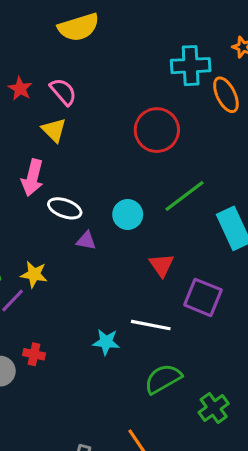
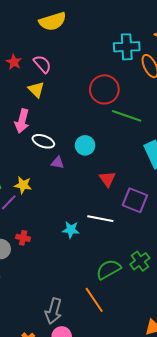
green line: (184, 196) -> (127, 116), moved, turned 56
green semicircle: (163, 379) -> (108, 269), moved
green cross: (214, 408) -> (140, 261), moved

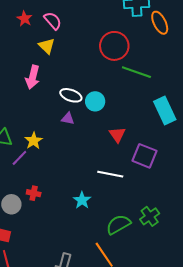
white ellipse: (43, 141) -> (71, 95), moved
yellow star: (23, 185) -> (34, 141), turned 30
cyan star: (71, 230) -> (82, 200), moved, turned 30

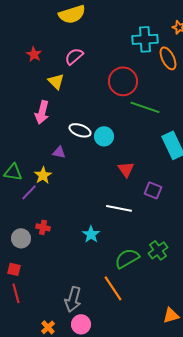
pink semicircle: (53, 21) -> (74, 56), moved, turned -90
purple triangle: (68, 119) -> (59, 152), moved
purple square: (145, 156) -> (153, 190), size x0.7

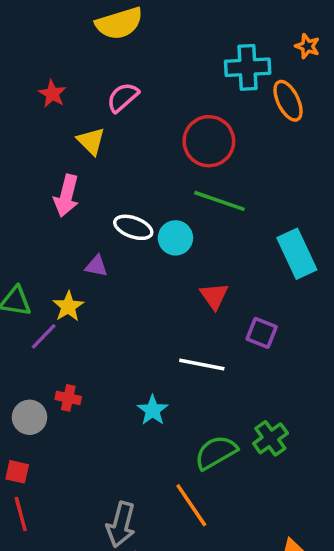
green line: (145, 107) -> (219, 201), moved

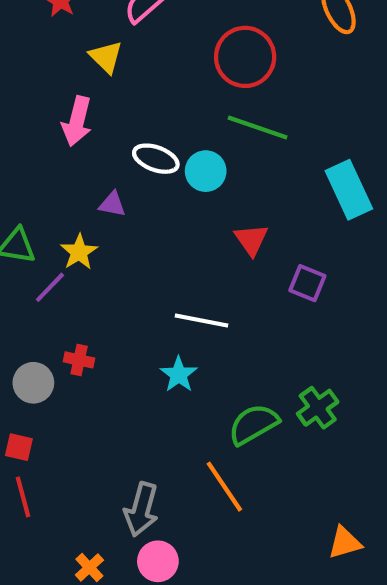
white line: (202, 365) -> (201, 321), moved

